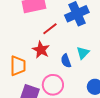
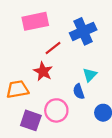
blue semicircle: (66, 61) -> (79, 92), moved
orange trapezoid: (18, 66) -> (17, 89), turned -100

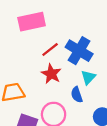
blue cross: (83, 31) -> (79, 51), moved, turned -35
red star: (43, 71) -> (51, 74), moved

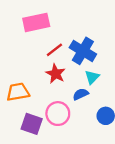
blue semicircle: (77, 95) -> (81, 94), turned 84

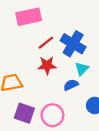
red star: (56, 74) -> (47, 65), turned -30
pink circle: (58, 114) -> (52, 115), moved

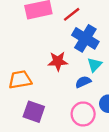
red line: (46, 43) -> (72, 14), moved
pink circle: (52, 115) -> (83, 114), moved

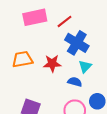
orange trapezoid: (20, 80) -> (23, 59), moved
blue semicircle: (83, 82) -> (75, 82), turned 40

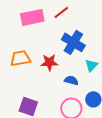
red line: (65, 21) -> (61, 12), moved
cyan triangle: (85, 66) -> (91, 65), moved

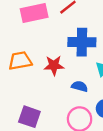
blue cross: (73, 42) -> (82, 42), turned -30

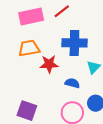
orange trapezoid: (20, 61) -> (29, 48), moved

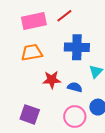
red star: (49, 64) -> (52, 80), moved

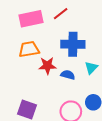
red star: (52, 80) -> (47, 66), moved
blue semicircle: (75, 87) -> (68, 75), moved

